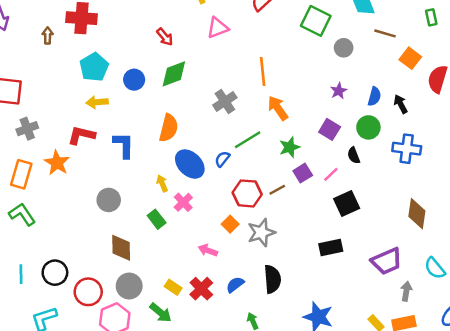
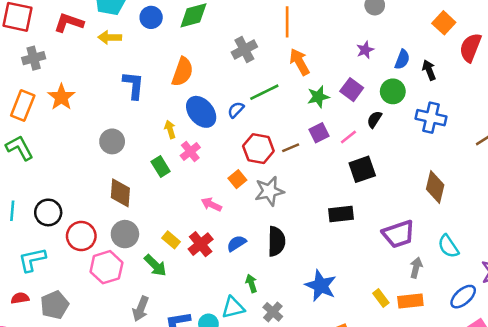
red L-shape: (81, 135) -> (69, 23), moved
green star: (290, 147) -> (318, 97), moved
black semicircle: (354, 155) -> (374, 119), turned 49

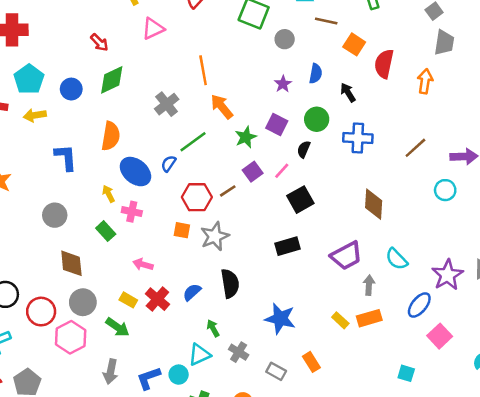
blue semicircle: (402, 59) -> (316, 74), moved
pink cross: (190, 152) -> (132, 212), turned -30
orange square: (237, 179) -> (182, 230), turned -30
pink arrow: (211, 204) -> (143, 264), moved

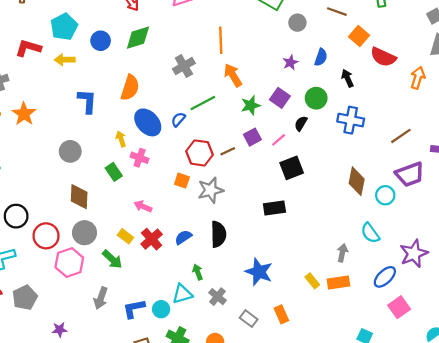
red semicircle: (384, 64) -> (383, 57), turned -85
cyan circle: (445, 190) -> (385, 195), moved
purple trapezoid: (346, 256) -> (410, 174), moved

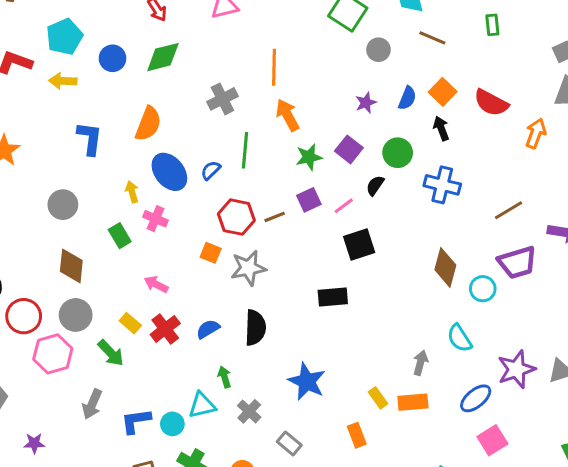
orange square: (359, 36) -> (443, 92), moved
green line: (203, 103) -> (245, 150), turned -60
orange rectangle: (281, 314) -> (357, 435), moved

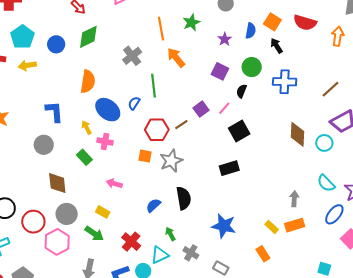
blue L-shape: (90, 138) -> (54, 112), moved
green star: (309, 157) -> (191, 22), moved
red cross: (165, 329) -> (131, 242), moved
cyan semicircle: (460, 338) -> (326, 183), moved

